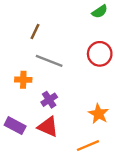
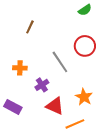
gray line: (49, 61) -> (60, 62), moved, turned 35
red triangle: (48, 127) -> (55, 106), moved

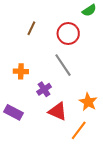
red circle: (85, 46) -> (68, 34), moved
orange line: (75, 124) -> (79, 130), turned -30

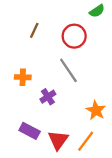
red triangle: (58, 111) -> (58, 140), moved, turned 42
purple rectangle: (14, 112) -> (30, 131), moved

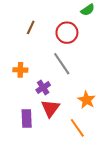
purple rectangle: (30, 131) -> (27, 119), turned 60
red triangle: (58, 140) -> (50, 108), moved
orange line: (86, 141) -> (77, 128), turned -72

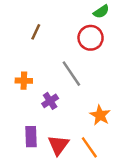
red circle: (67, 33) -> (91, 38), moved
red triangle: (50, 108) -> (58, 145), moved

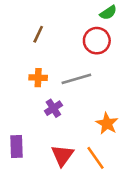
gray line: (71, 74) -> (76, 79), turned -72
orange cross: (24, 81) -> (38, 78), moved
purple rectangle: (31, 137) -> (16, 146), moved

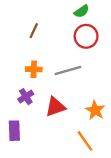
green semicircle: (108, 13) -> (82, 11), moved
purple cross: (53, 108) -> (26, 97), moved
red triangle: (62, 155) -> (55, 107), moved, turned 35

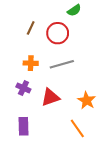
red circle: (86, 36) -> (58, 33), moved
purple cross: (26, 97) -> (23, 88), turned -32
purple rectangle: (14, 131) -> (23, 126), moved

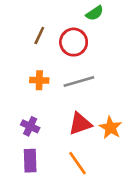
purple cross: (23, 88) -> (30, 126), moved
red triangle: (50, 97) -> (80, 124), moved
orange line: (77, 128) -> (78, 163), moved

